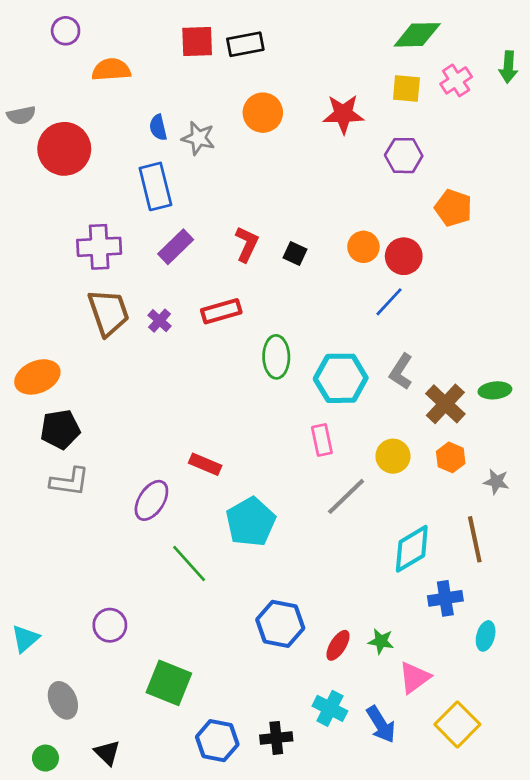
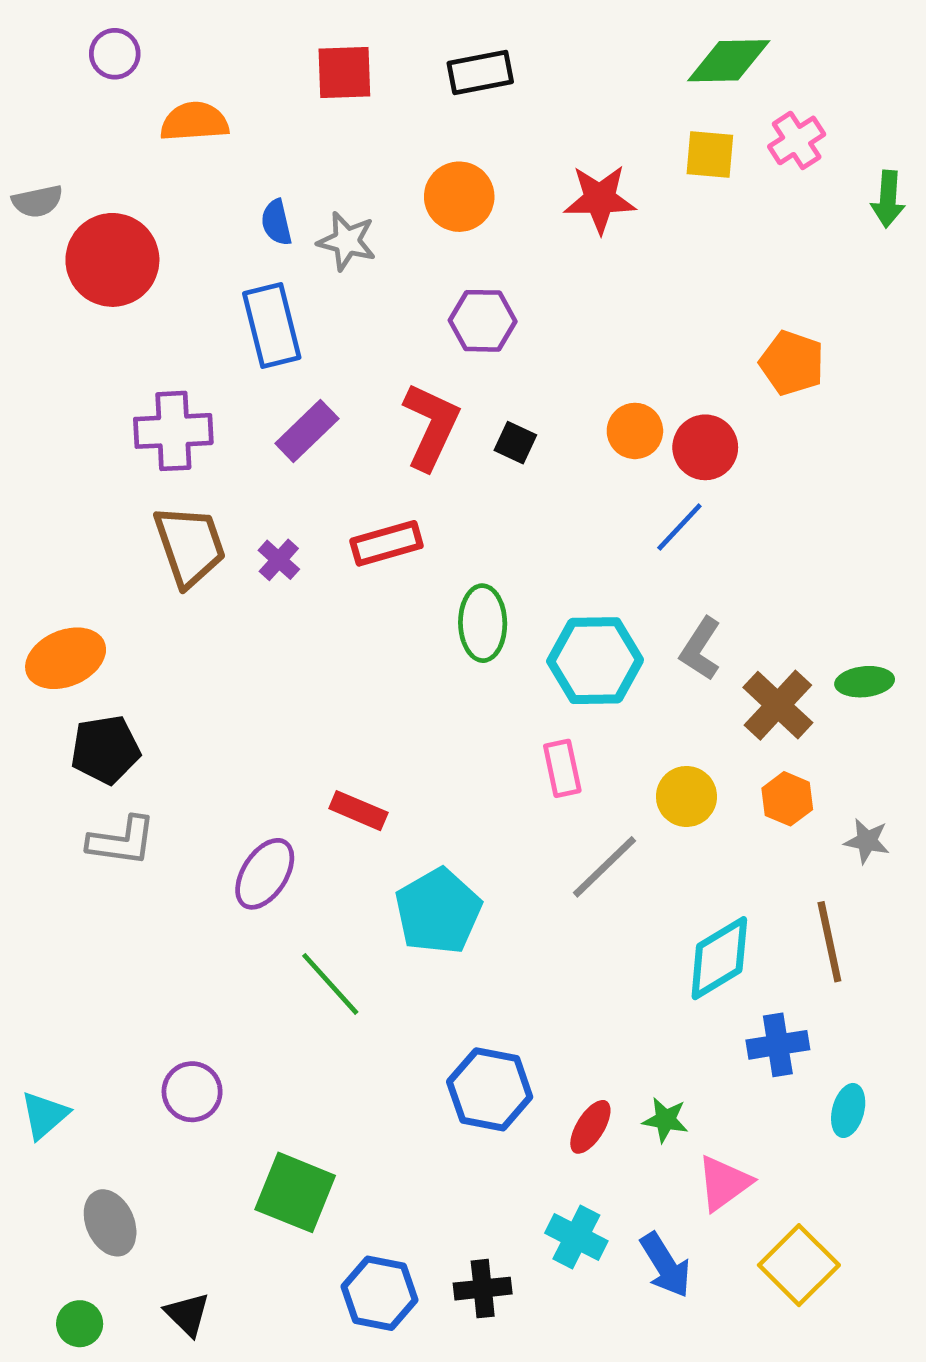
black rectangle: (245, 44) -> (480, 72), moved
green arrow: (508, 67) -> (888, 199), moved
purple hexagon: (404, 156) -> (483, 321), moved
red L-shape: (247, 244) -> (431, 426), size x1.4

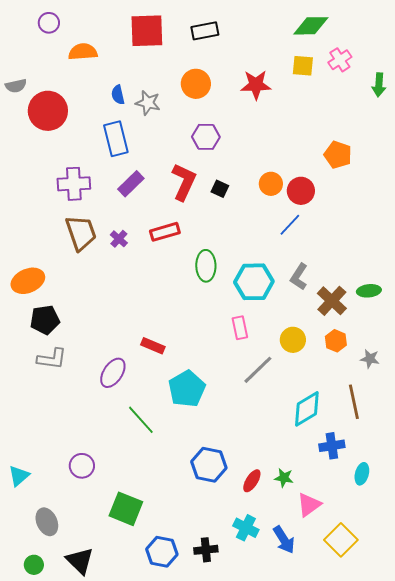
red square: (344, 72) -> (147, 31), size x1.4
black triangle: (187, 1314) -> (80, 561), size x1.4

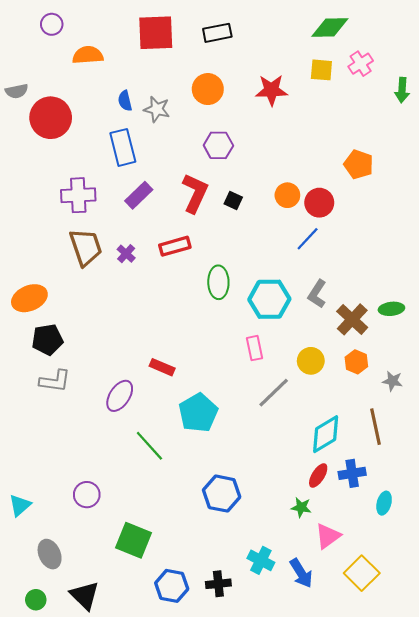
red ellipse: (252, 481) -> (318, 475), moved

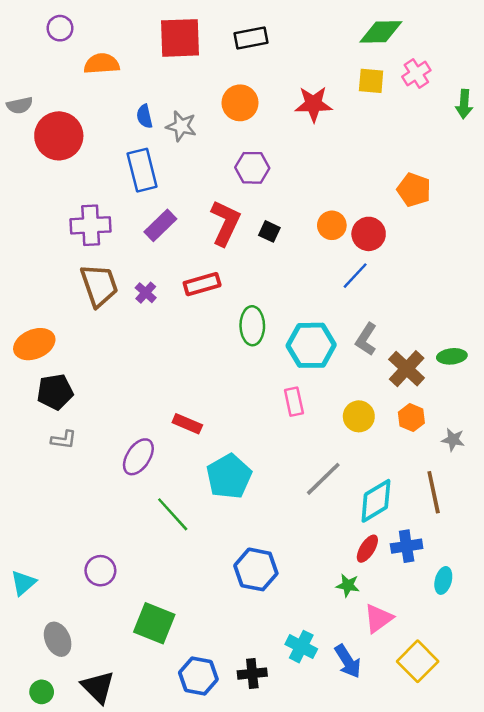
gray L-shape: (55, 381) -> (64, 440), size x0.7
gray line: (274, 393) -> (323, 479), moved

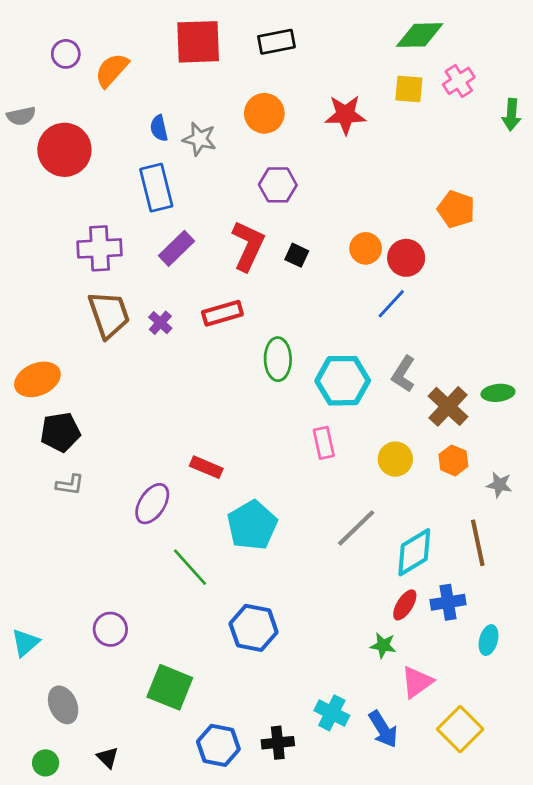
purple circle: (60, 28) -> (66, 54), moved
orange semicircle: (102, 64) -> (112, 70), turned -44
blue hexagon: (256, 569) -> (254, 628), moved
black triangle: (98, 687) -> (108, 758), size x0.6

